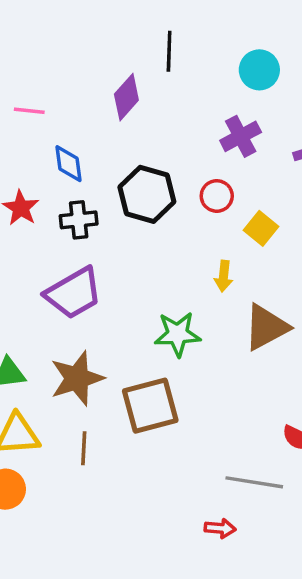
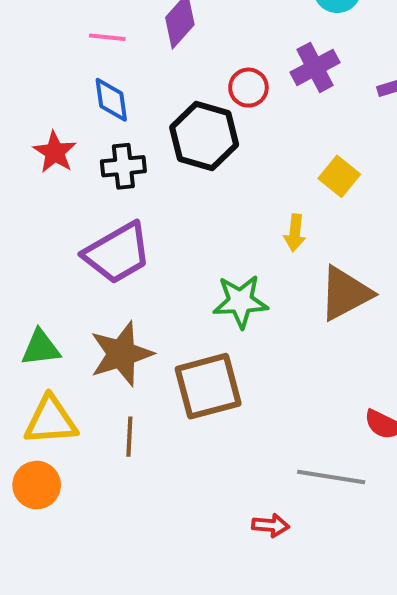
pink line: (29, 111) -> (107, 37), moved
red circle: (217, 196) -> (248, 88), moved
red arrow: (220, 528) -> (271, 525), moved

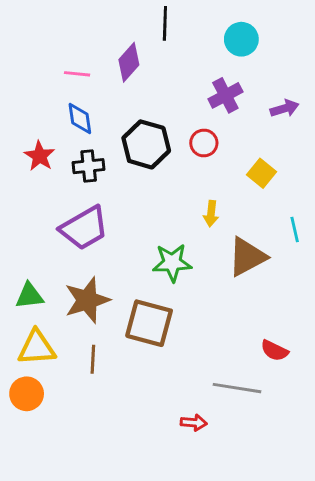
red circle: (248, 88) -> (204, 143), moved
yellow square: (339, 176) -> (262, 173), moved
brown square: (208, 386) -> (149, 323), turned 30

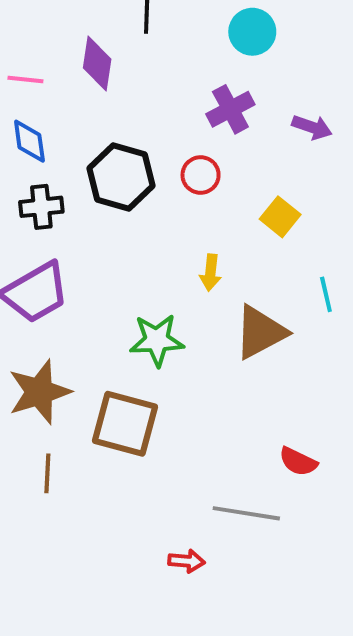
purple diamond: (129, 62) -> (97, 64), turned -33
purple arrow: (285, 108) -> (312, 127), turned 36

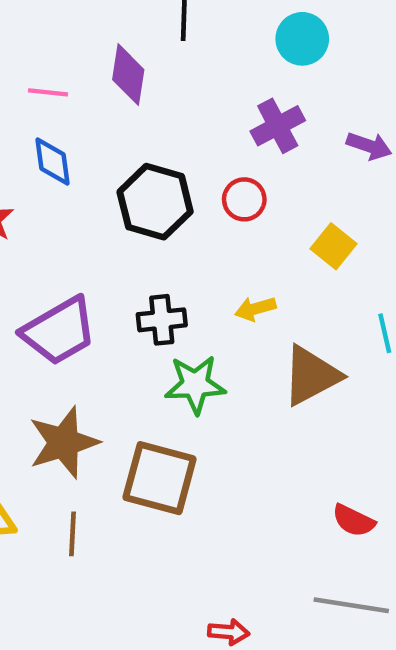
black cross: (41, 207) -> (162, 320), moved
yellow arrow: (211, 272) -> (255, 309), turned 68
gray line: (246, 513) -> (351, 605), moved

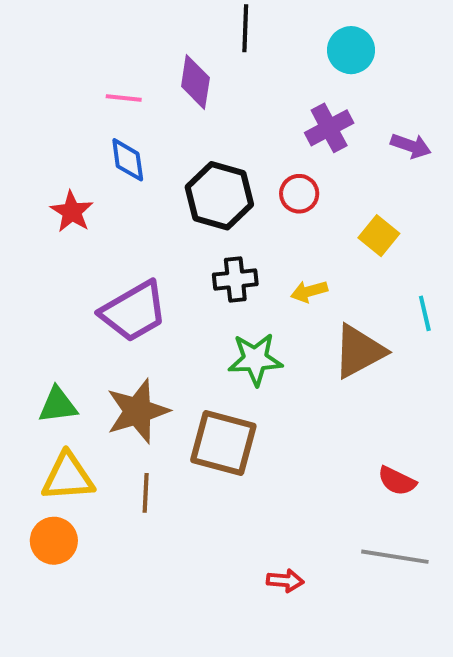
black cross: (162, 320) -> (235, 279), moved

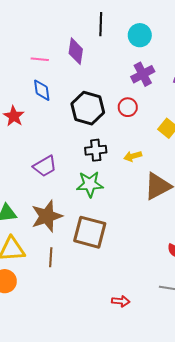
cyan circle: (351, 50) -> (140, 35), moved
purple trapezoid: (134, 311) -> (45, 166), size x0.7
green star: (255, 359) -> (90, 184), moved

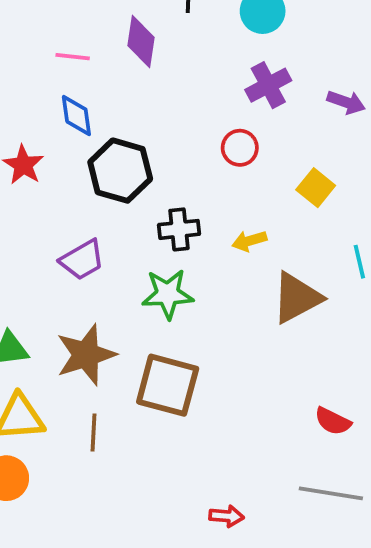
black hexagon: (88, 108) -> (120, 171), moved

